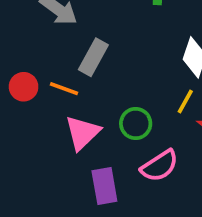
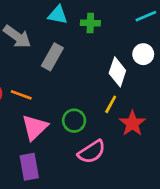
gray rectangle: (93, 57) -> (52, 57), moved
purple rectangle: (104, 186) -> (29, 167), moved

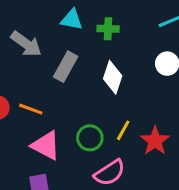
white diamond: (117, 72) -> (113, 77), moved
yellow line: (111, 104) -> (123, 130), moved
pink triangle: (35, 127) -> (46, 145), turned -48

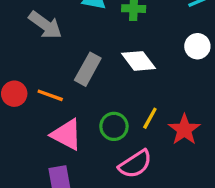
gray rectangle: (66, 67) -> (88, 69), moved
white diamond: (113, 77) -> (139, 61), turned -56

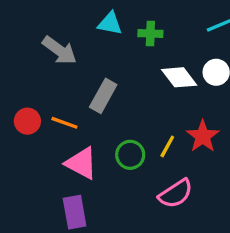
white diamond: (139, 61) -> (179, 77), moved
red star: (184, 130) -> (203, 136), moved
pink semicircle: (135, 164) -> (176, 194), moved

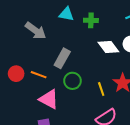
yellow line: (167, 146) -> (101, 89), turned -48
green circle: (130, 155) -> (72, 81), moved

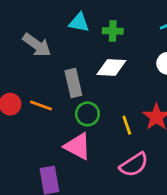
white diamond: (108, 47) -> (111, 68), moved, turned -50
gray rectangle: (62, 58) -> (73, 83), turned -42
pink triangle: (49, 99) -> (78, 146), moved

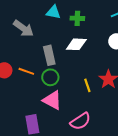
green circle: (87, 114) -> (50, 77), moved
pink semicircle: (134, 165) -> (80, 121), moved

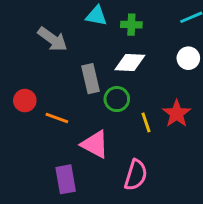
orange line: (26, 71) -> (57, 118), moved
green circle: (50, 77) -> (117, 99), moved
pink semicircle: (80, 121) -> (136, 175), turned -40

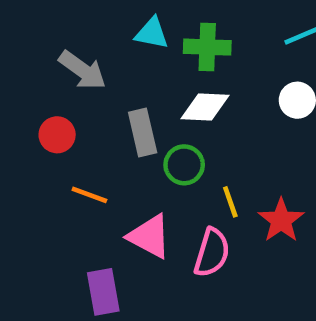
green cross: (131, 25) -> (207, 47), size x1.4
red circle: (25, 101) -> (57, 135), moved
red star: (177, 114) -> (281, 220), moved
pink semicircle: (136, 175) -> (212, 253), moved

